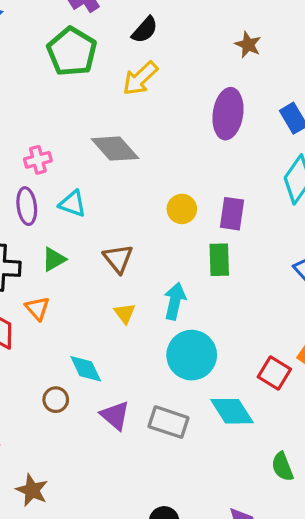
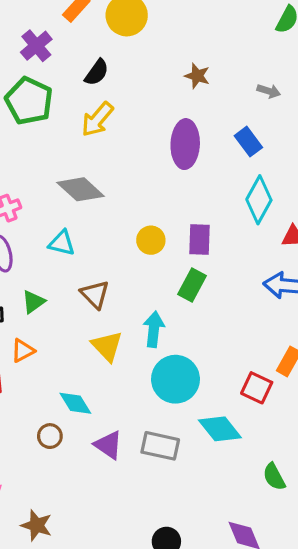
cyan triangle: (73, 204) -> (62, 243), moved
green rectangle: (219, 260) -> (192, 285), turned 36
orange triangle: (37, 308) -> (23, 351), turned 50
yellow triangle: (125, 313) -> (107, 346), size x1.5

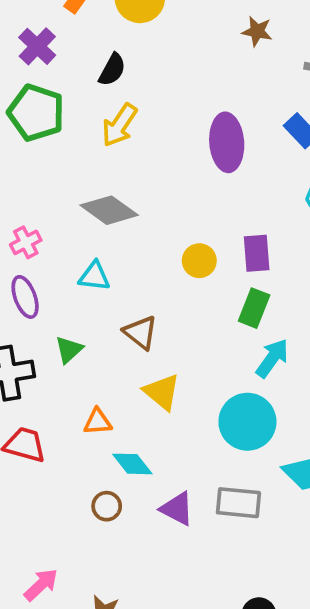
brown star: (197, 76) -> (257, 31), moved
cyan arrow: (154, 329) -> (272, 358), moved, turned 36
orange triangle: (23, 351) -> (98, 422), moved, turned 30

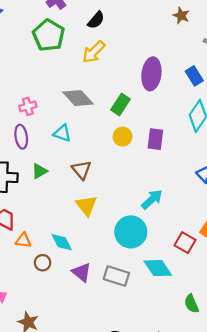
green rectangle: (254, 308) -> (121, 105), moved
orange triangle: (98, 422) -> (23, 240), moved

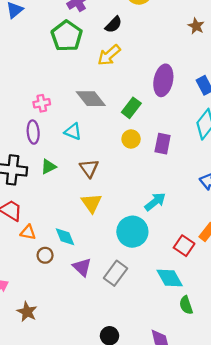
cyan diamond: (158, 268) -> (170, 278), moved
gray rectangle: (116, 276) -> (116, 273), turned -75

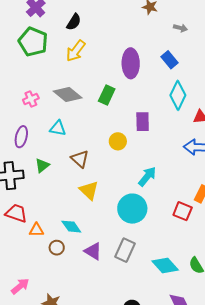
pink cross: (42, 103) -> (31, 99), moved
purple ellipse: (33, 132) -> (21, 137), turned 30
yellow circle: (131, 139) -> (118, 141), moved
cyan diamond: (170, 278) -> (165, 265), moved

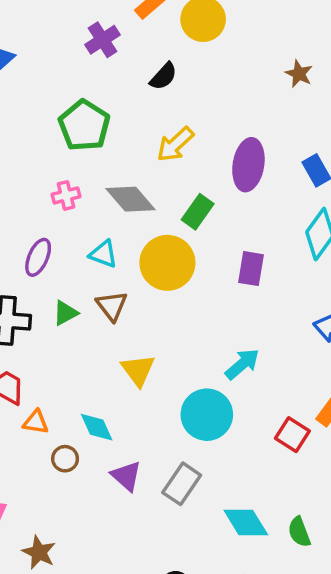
green pentagon: (33, 42) -> (84, 125), moved
yellow arrow: (76, 51) -> (175, 144), moved
yellow circle: (118, 141) -> (167, 263), moved, size x1.8
brown triangle: (80, 159) -> (112, 306), moved

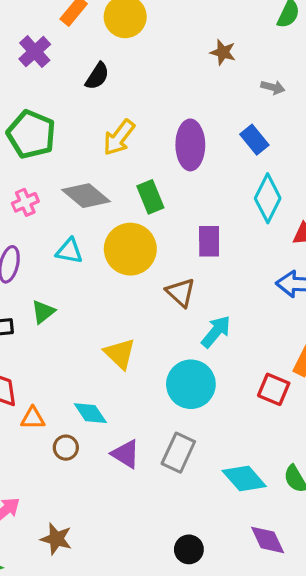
green rectangle: (198, 212) -> (150, 197), turned -48
brown triangle: (112, 306) -> (181, 292), moved

